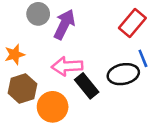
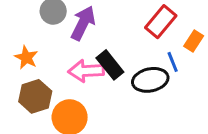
orange star: (15, 54) -> (26, 57), turned -30
black rectangle: (87, 86) -> (110, 65), moved

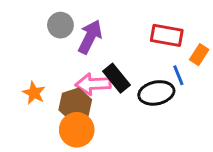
red rectangle: (161, 22) -> (167, 35), turned 60
orange star: (26, 57) -> (34, 93), moved
brown hexagon: (35, 96) -> (75, 105), moved

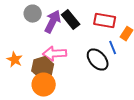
black rectangle: (117, 78) -> (71, 20), moved
black ellipse: (156, 93) -> (98, 60), turned 60

